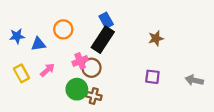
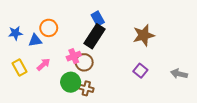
orange circle: (63, 29) -> (49, 28), moved
brown star: (156, 38) -> (144, 35), size x1.5
purple square: (152, 77) -> (140, 71), turned 32

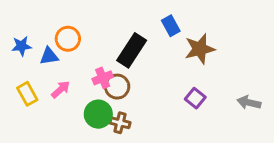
blue rectangle: (98, 19) -> (171, 26), moved

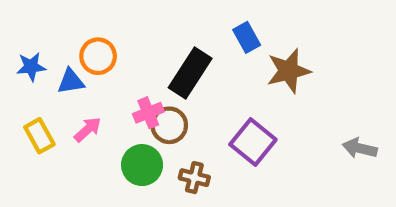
purple square: (195, 98) -> (253, 142), moved, size x1.5
brown cross: (120, 123) -> (194, 178), moved

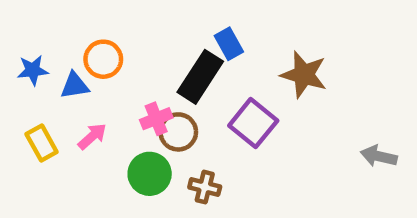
blue rectangle: (247, 37) -> (229, 44), moved
brown star: (289, 71) -> (304, 75), turned 30
purple square: (253, 142) -> (253, 123), moved

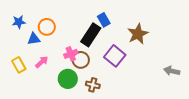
blue star: (33, 70) -> (19, 22), moved
brown star: (304, 75) -> (138, 34), turned 30

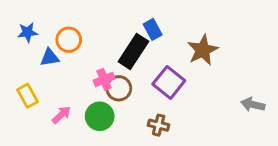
pink arrow: (42, 62) -> (61, 115), moved
brown cross: (93, 85) -> (159, 125), moved

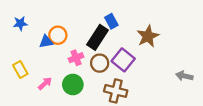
orange circle: (69, 40) -> (58, 35), moved
blue triangle: (50, 57) -> (46, 42), moved
brown circle: (119, 88) -> (100, 63), moved
brown cross: (159, 125) -> (116, 91), size x1.5

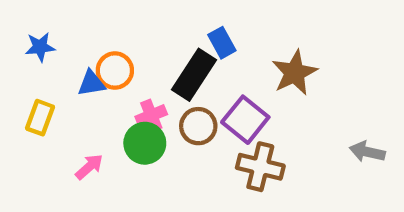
yellow rectangle: (20, 70) -> (40, 118), moved, turned 49
green circle: (73, 85) -> (145, 143), moved
brown cross: (116, 91) -> (260, 167), moved

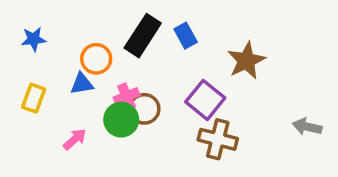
black rectangle: (194, 75) -> (143, 36), moved
blue triangle: (91, 83) -> (82, 84), moved
brown circle: (198, 126) -> (144, 109), moved

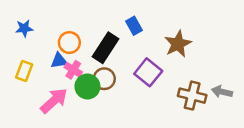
black rectangle: (143, 36) -> (106, 48), moved
pink cross: (127, 96) -> (73, 70), moved, turned -36
pink arrow: (75, 139) -> (54, 101), size x1.6
brown cross: (218, 139) -> (192, 96), moved

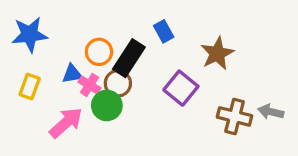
blue star: (24, 28) -> (30, 34), size x1.6
orange circle: (69, 43) -> (99, 52), moved
brown circle: (104, 79) -> (118, 83), moved

